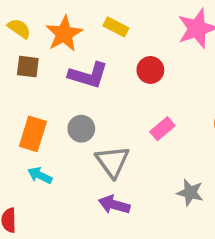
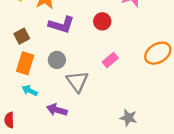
brown square: (28, 67) -> (22, 36), moved, turned -35
gray star: (190, 193) -> (128, 118), moved
purple arrow: (114, 205) -> (57, 110), moved

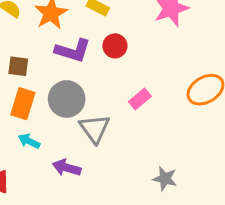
red circle: (102, 21) -> (115, 46), moved
brown square: (22, 36) -> (18, 66), turned 35
gray circle: (57, 60) -> (67, 99), size x1.5

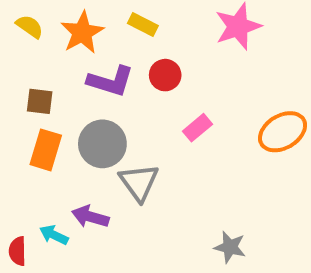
pink rectangle: (140, 99) -> (198, 128), moved
cyan arrow: (29, 141) -> (54, 235), moved
purple arrow: (67, 168) -> (90, 217), moved

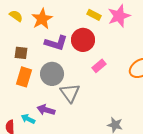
yellow rectangle: (143, 24) -> (94, 15), moved
red circle: (165, 75) -> (83, 40), size x1.5

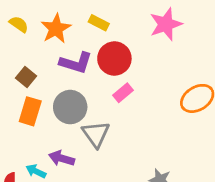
yellow rectangle: (94, 15) -> (99, 23), moved
brown square: (21, 53) -> (26, 77), turned 32
pink rectangle: (99, 66) -> (123, 93), moved

